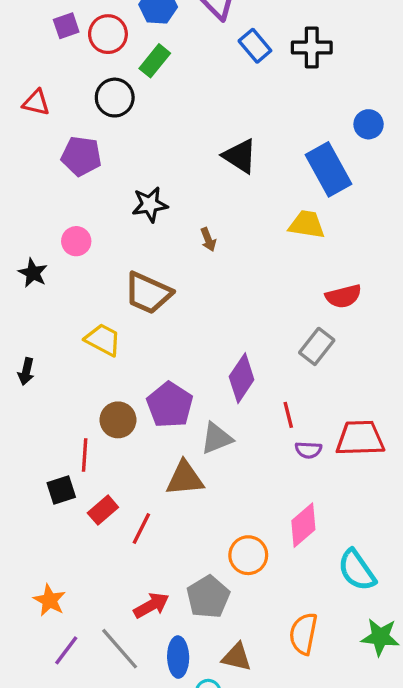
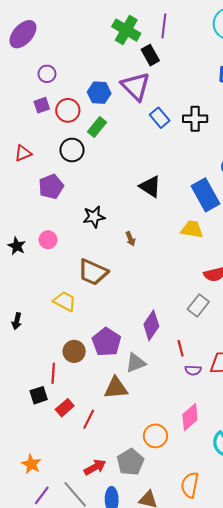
red triangle: (36, 103) -> (23, 153), turned -36
purple pentagon: (81, 156) -> (51, 187), turned -30
black star: (33, 273) -> (17, 246), moved

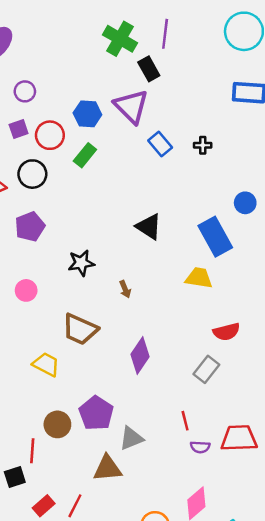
black cross: (195, 119) -> (203, 145), size x0.6
black circle: (72, 150) -> (32, 174), moved
purple diamond: (151, 325) -> (140, 356), moved
red rectangle: (65, 408) -> (44, 506), moved

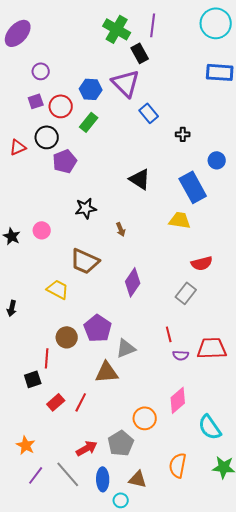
black cross: (203, 145) -> (183, 134), moved
purple pentagon: (30, 227) -> (65, 161), moved

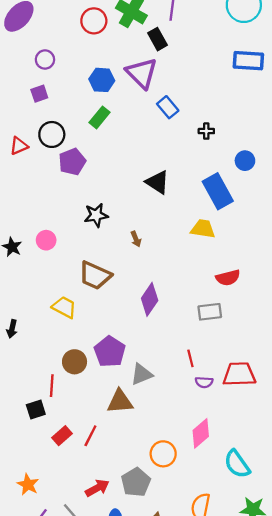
red circle: (61, 106) -> (94, 21), moved
gray rectangle: (186, 293) -> (210, 312), turned 45

